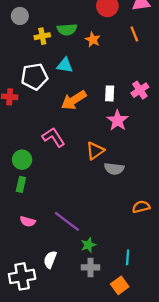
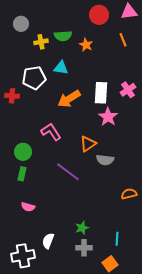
white rectangle: (110, 93) -> (101, 93), size x1.5
purple line: (67, 221) -> (68, 172), moved

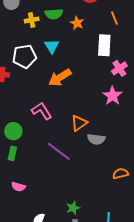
cyan triangle: (61, 68) -> (52, 46), turned 49
white rectangle: (101, 93) -> (104, 45), moved
pink star: (108, 117) -> (112, 96), moved

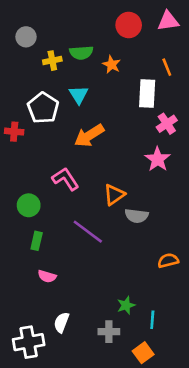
orange line: (114, 18) -> (167, 67), moved
white pentagon: (24, 56) -> (43, 108), turned -30
green rectangle: (12, 153) -> (37, 241), moved
pink semicircle: (18, 187) -> (47, 276), moved
green star: (73, 208) -> (126, 305), moved

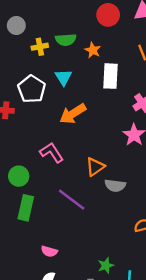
white rectangle: (147, 93) -> (110, 76), moved
green rectangle: (37, 241) -> (26, 208), size x1.5
pink semicircle: (47, 276) -> (49, 251), moved

